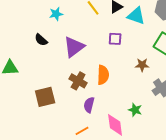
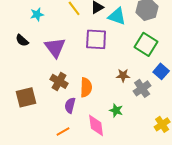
purple square: (115, 39) -> (96, 39), size x1.6
purple triangle: (74, 47) -> (55, 47), turned -30
brown star: (142, 65) -> (123, 75), moved
orange semicircle: (103, 75) -> (86, 87), moved

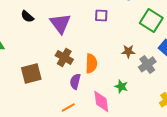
purple square: (96, 39) -> (101, 15), size x0.6

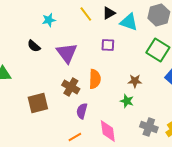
orange semicircle: (91, 63) -> (95, 79), moved
gray cross: (147, 64) -> (149, 127), moved, turned -36
green star: (121, 86) -> (127, 101), moved

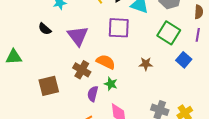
purple square: (108, 45) -> (119, 28), size x1.6
orange semicircle: (95, 79) -> (106, 62), turned -66
green star: (127, 101) -> (111, 84), moved

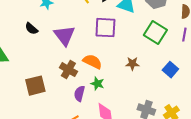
blue square: (184, 60) -> (170, 70), moved

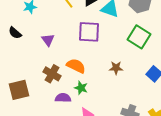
purple triangle: (64, 36) -> (48, 40), size x0.6
purple semicircle: (79, 94) -> (63, 98), turned 77

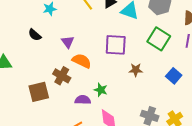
purple square: (89, 32) -> (116, 45), moved
orange semicircle: (76, 66) -> (82, 61), moved
brown cross: (52, 74) -> (62, 76), moved

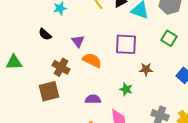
green square: (159, 39) -> (169, 38), size x0.7
brown cross: (62, 76) -> (61, 67), moved
green star: (101, 90) -> (126, 89), moved

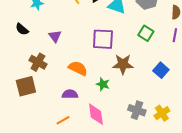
orange semicircle: (92, 60) -> (78, 68), moved
brown star: (146, 69) -> (123, 64), size x1.5

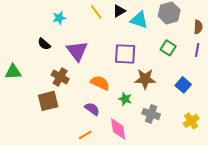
purple triangle: (55, 36) -> (77, 51), size x1.6
purple semicircle: (70, 94) -> (92, 109), turned 35
gray cross: (137, 110) -> (151, 114), moved
yellow cross: (162, 113) -> (191, 121), moved

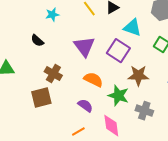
cyan triangle: (139, 20) -> (132, 28), moved
purple triangle: (77, 51) -> (84, 47), moved
purple square: (125, 54) -> (118, 51), turned 30
green star: (125, 99) -> (118, 96), size x1.5

